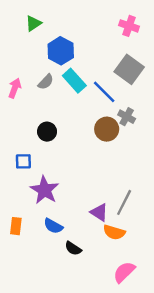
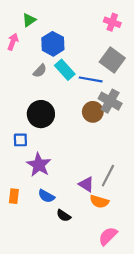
pink arrow: (15, 88) -> (13, 42), moved
blue line: (104, 92) -> (91, 79), turned -35
gray cross: (127, 117) -> (110, 101), size x1.5
black circle: (47, 132) -> (41, 114), size x1.6

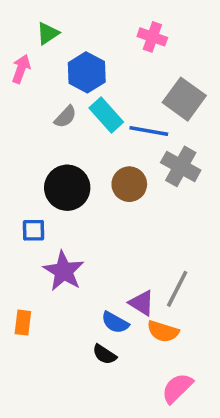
pink cross: (112, 22) -> (152, 37), moved
brown circle: (93, 112) -> (129, 184), moved
blue semicircle: (46, 196) -> (115, 323), moved

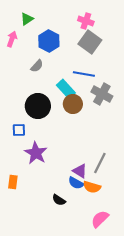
gray square: (184, 99) -> (90, 42), moved
cyan rectangle: (106, 115) -> (66, 89), moved
blue semicircle: (115, 323) -> (76, 183), moved

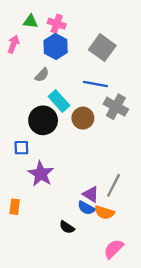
green triangle: (27, 19) -> (31, 21), turned 40
pink cross: (86, 21) -> (57, 24), moved
cyan rectangle: (66, 89) -> (59, 101), moved

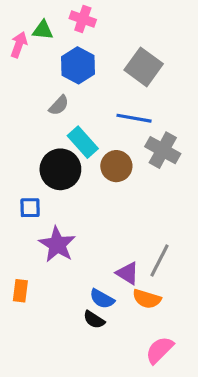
pink cross: (57, 24) -> (83, 19), moved
pink arrow: (13, 44) -> (19, 45), moved
blue semicircle: (86, 208) -> (102, 299), moved

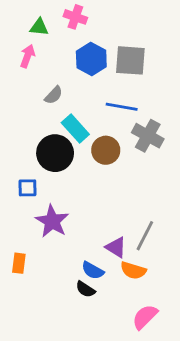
pink arrow: (19, 45) -> (28, 56), moved
blue hexagon: (78, 65) -> (91, 59), moved
gray square: (144, 67) -> (130, 60), turned -32

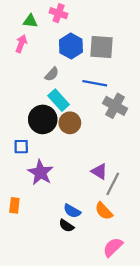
gray semicircle: (54, 95) -> (52, 74), moved
brown circle: (106, 150) -> (70, 123), moved
purple triangle: (116, 247) -> (99, 171), moved
orange semicircle: (133, 270) -> (104, 211), turned 30

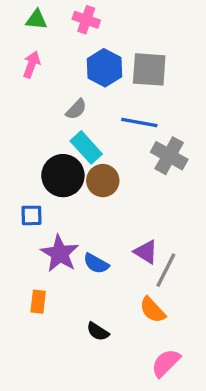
green triangle: (30, 21) -> (36, 20), moved
orange rectangle: (14, 205) -> (38, 302), moved
blue semicircle: (72, 211) -> (96, 264), moved

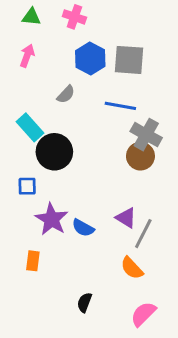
cyan rectangle: (86, 147) -> (30, 127), moved
brown circle: (103, 181) -> (140, 156), moved
black semicircle: (98, 332) -> (85, 302), moved, turned 78

